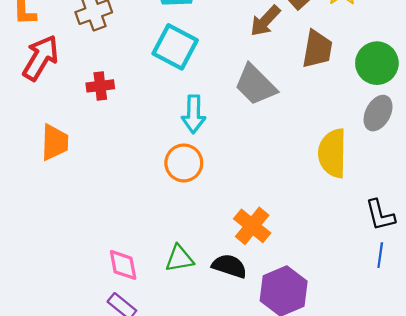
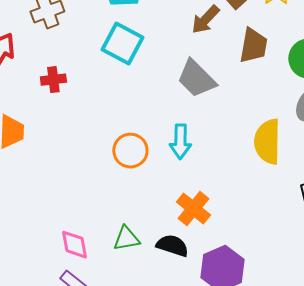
cyan arrow: (194, 114) -> (180, 142), moved

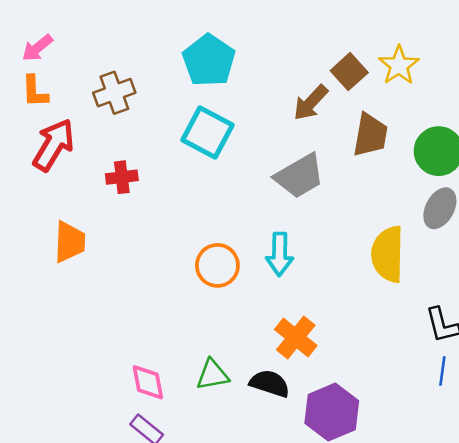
gray trapezoid: (196, 79) -> (299, 176), turned -75

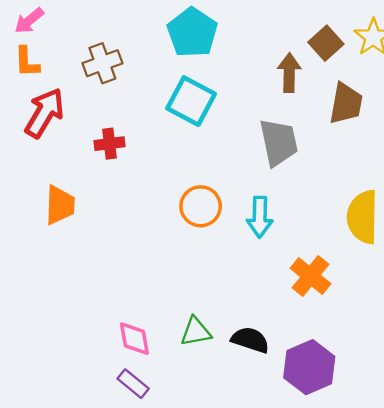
brown arrow: (311, 103) -> (289, 73), turned 138
gray trapezoid: (299, 176) -> (279, 142), turned -72
orange circle: (217, 265) -> (201, 206), moved
orange cross: (296, 337) -> (311, 276), moved

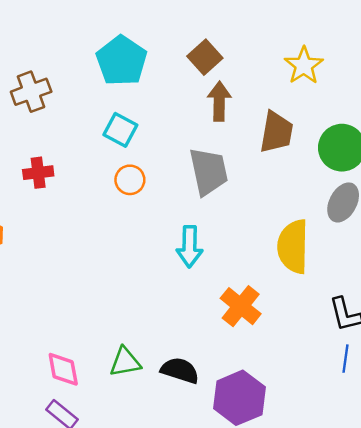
brown square: (326, 43) -> (205, 57), moved
cyan square: (191, 101) -> (120, 130), size x0.7
orange circle: (201, 206) -> (130, 180), moved, size x0.7

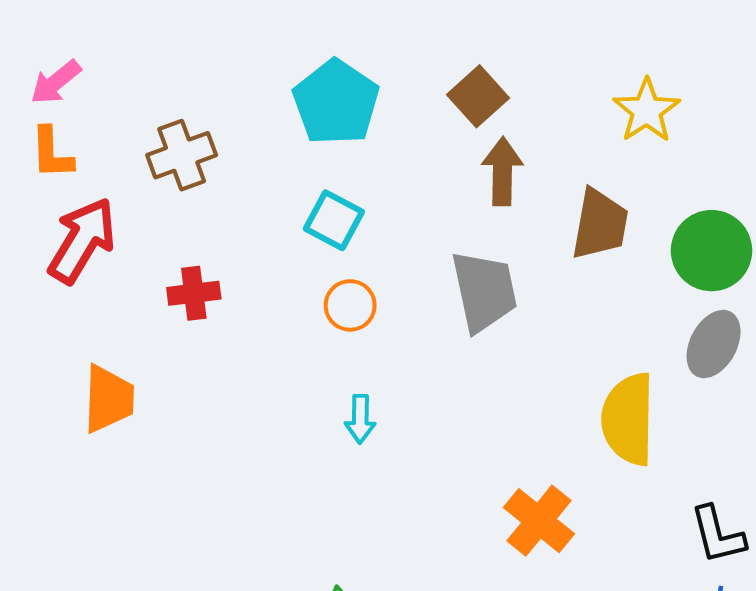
cyan arrow: (189, 247) -> (360, 419), moved, size x0.7

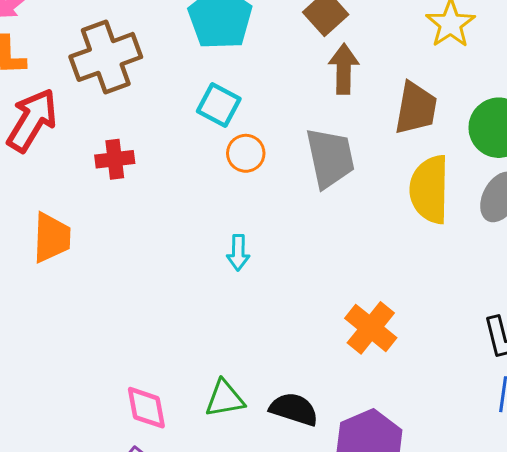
brown cross: (182, 155) -> (106, 57), size x1.4
orange circle: (350, 305) -> (246, 153), moved
yellow semicircle: (628, 419) -> (429, 189), moved

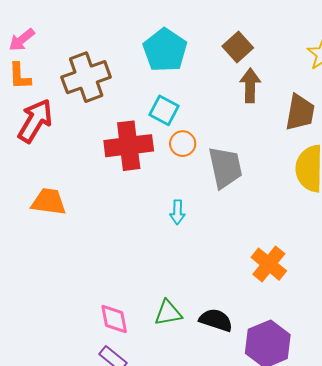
gray trapezoid: (330, 158) -> (225, 167), moved
red cross: (115, 159) -> (129, 146), moved, size x1.8
orange trapezoid: (52, 238) -> (49, 202), turned -84

